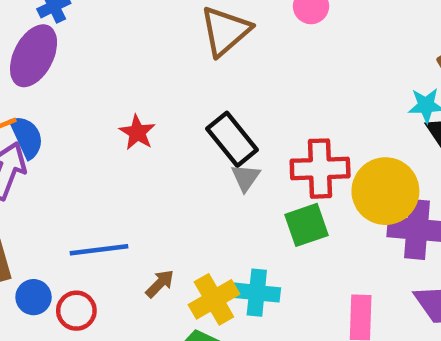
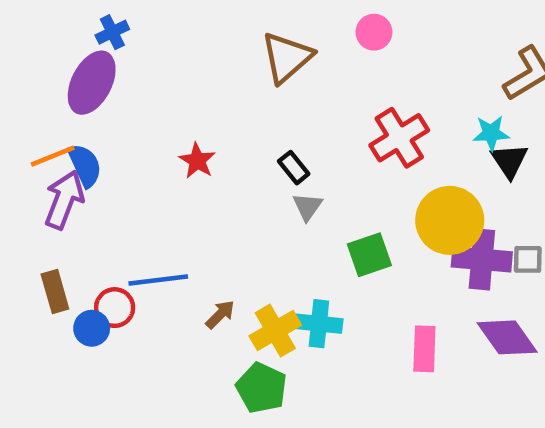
black rectangle: (232, 139) -> (294, 168), size x0.6
red cross: (320, 169) -> (399, 138), moved, turned -30
red circle: (76, 311) -> (115, 308), moved

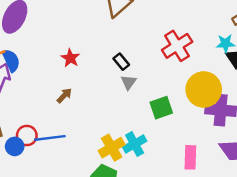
blue line: (158, 280) -> (50, 138), moved
brown arrow: (220, 314) -> (64, 96), moved
cyan cross: (319, 324) -> (135, 144), turned -35

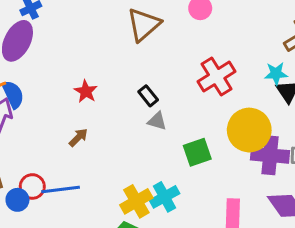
gray triangle: (129, 82) -> (157, 121), turned -49

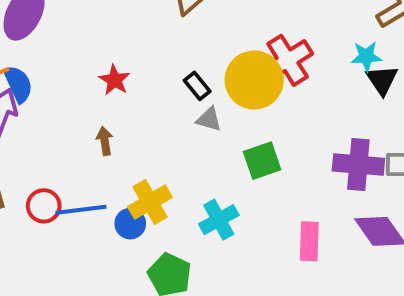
yellow circle: (249, 130) -> (254, 80), moved
brown arrow: (78, 137) -> (105, 141), turned -54
blue circle: (17, 200) -> (130, 224), moved
yellow cross: (136, 201) -> (150, 202), moved

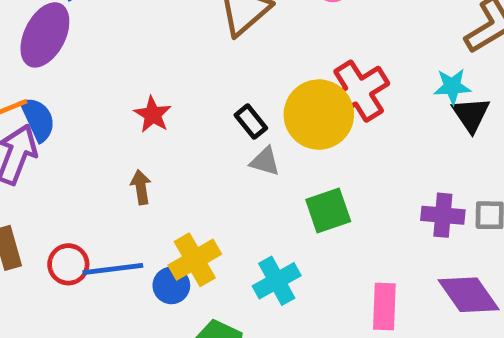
purple cross: (358, 165) -> (443, 215), size x0.7

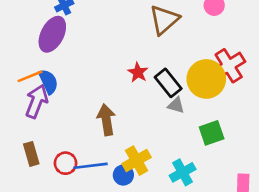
red star: (153, 115) -> (138, 72), moved
black rectangle: (251, 122) -> (168, 83), size x1.5
brown arrow: (141, 187) -> (106, 120), size x1.6

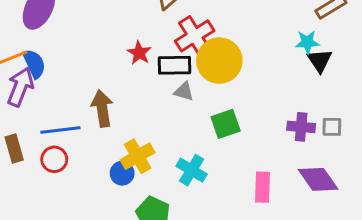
red cross: (229, 66) -> (195, 36), moved
black rectangle: (168, 83) -> (175, 65), turned -52
blue line: (90, 166) -> (60, 130), moved
cyan cross: (183, 172) -> (192, 170), turned -30

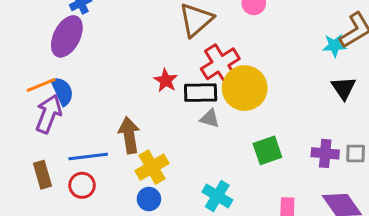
cyan star: (307, 42) -> (334, 46), moved
green square: (226, 124) -> (267, 150), moved
yellow cross: (138, 156) -> (152, 167), moved

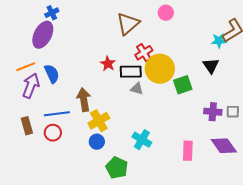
red cross: (220, 64) -> (144, 53), size x0.7
black triangle: (343, 88) -> (211, 66), moved
blue semicircle: (62, 91) -> (52, 74), moved
green square: (267, 150) -> (183, 85), moved

